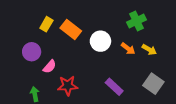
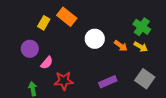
green cross: (136, 21) -> (142, 27), moved, turned -30
orange rectangle: (71, 29) -> (67, 17), moved
purple rectangle: (114, 87) -> (108, 82), turned -66

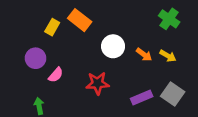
green cross: (142, 27) -> (169, 19), moved
red star: (64, 81) -> (98, 83), moved
purple rectangle: (108, 82) -> (142, 98), moved

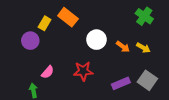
purple circle: (36, 58) -> (30, 41), moved
pink semicircle: (56, 75) -> (48, 72), moved

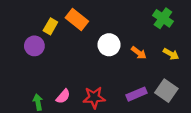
yellow arrow: (143, 48) -> (171, 54), moved
red star: (83, 71) -> (94, 98), moved
pink semicircle: (48, 72) -> (63, 96), moved

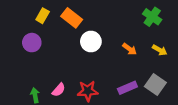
yellow rectangle: (50, 26) -> (43, 16), moved
white circle: (109, 45) -> (91, 41), moved

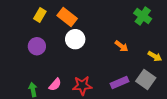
white circle: (91, 41) -> (75, 39), moved
purple circle: (32, 43) -> (37, 46), moved
yellow arrow: (160, 50) -> (155, 56), moved

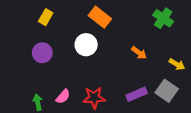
orange rectangle: (67, 17) -> (100, 17), moved

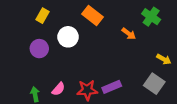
white circle: (86, 45) -> (68, 37), moved
orange arrow: (139, 53) -> (129, 34), moved
purple rectangle: (137, 94) -> (112, 87), moved

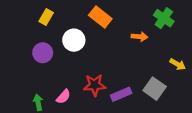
orange arrow: (129, 34) -> (140, 37), turned -32
gray square: (154, 84) -> (155, 89), moved
red star: (87, 90) -> (95, 85), moved

